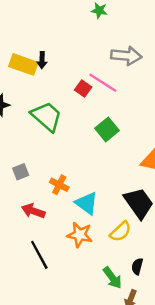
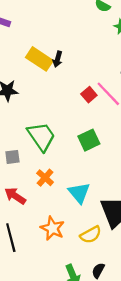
green trapezoid: (47, 116) -> (41, 136), moved
green square: (107, 129) -> (89, 140), moved
cyan triangle: (87, 203) -> (79, 193), moved

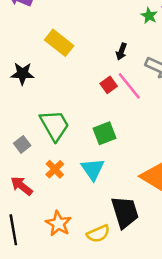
black arrow: (58, 59) -> (121, 52), moved
gray square: (12, 157) -> (22, 144), turned -35
cyan triangle: (79, 193) -> (93, 169), moved

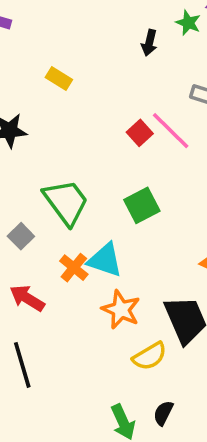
yellow rectangle: (59, 43) -> (59, 78), size x0.6
black arrow: (121, 52) -> (149, 43), moved
cyan triangle: (93, 169) -> (105, 260), moved, turned -30
orange star: (58, 224) -> (121, 310), moved

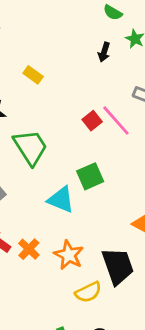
green trapezoid: (66, 202) -> (31, 147), moved
cyan triangle: (105, 260) -> (61, 200), moved
orange cross: (74, 268) -> (29, 249), moved

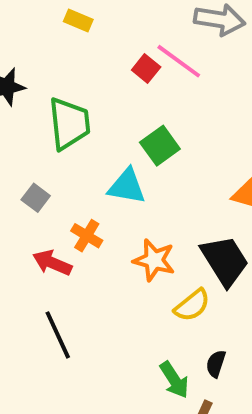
yellow rectangle: (33, 75) -> (78, 21), moved
green trapezoid: (31, 147) -> (69, 124), turned 39
orange cross: (29, 249) -> (87, 236), moved

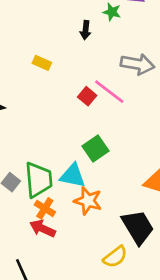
green trapezoid: (69, 124) -> (38, 180), moved
orange star: (154, 260) -> (88, 201), moved
red arrow: (52, 263) -> (43, 228), moved

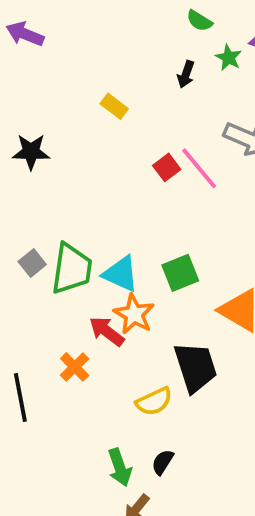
green square: (95, 148) -> (180, 273), moved
orange cross: (45, 208) -> (75, 367), moved
red arrow: (43, 228) -> (107, 331), moved

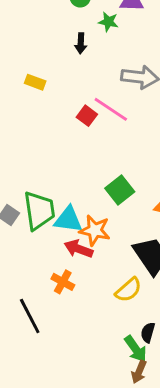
cyan triangle: (121, 274) -> (68, 220), moved
green arrow: (120, 467) -> (136, 349), moved

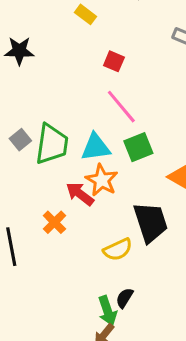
pink line: (111, 109) -> (121, 107), moved
red square: (87, 116) -> (114, 61), moved, turned -30
cyan triangle: (68, 220) -> (96, 147), moved, turned -32

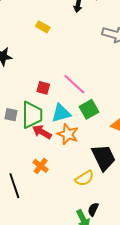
red square: (114, 61) -> (43, 88), moved
gray square: (20, 140) -> (11, 115), turned -32
red arrow: (80, 194) -> (42, 132), moved

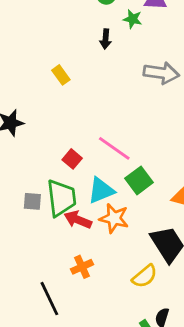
yellow rectangle: (43, 27) -> (61, 75), turned 32
red square: (43, 88) -> (72, 159), turned 32
orange cross: (41, 166) -> (82, 267), turned 35

